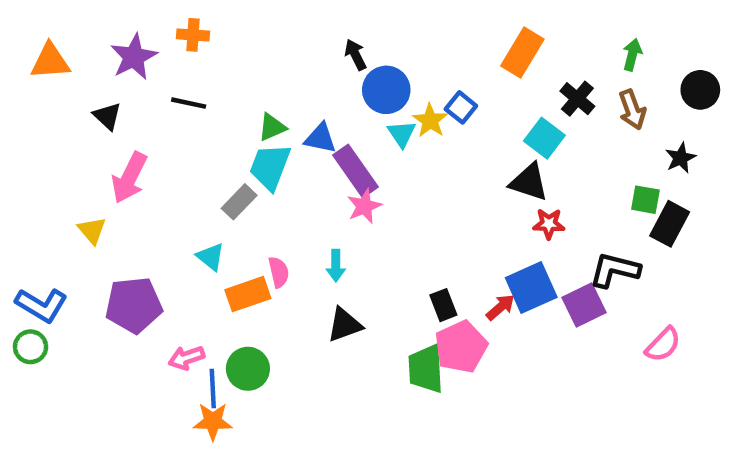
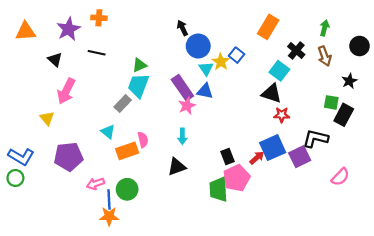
blue triangle: (320, 138) -> (205, 91), moved
cyan arrow: (336, 266) -> (182, 136), moved

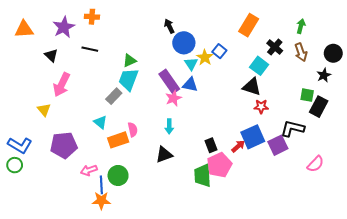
black circle: (360, 46) -> (333, 53), moved

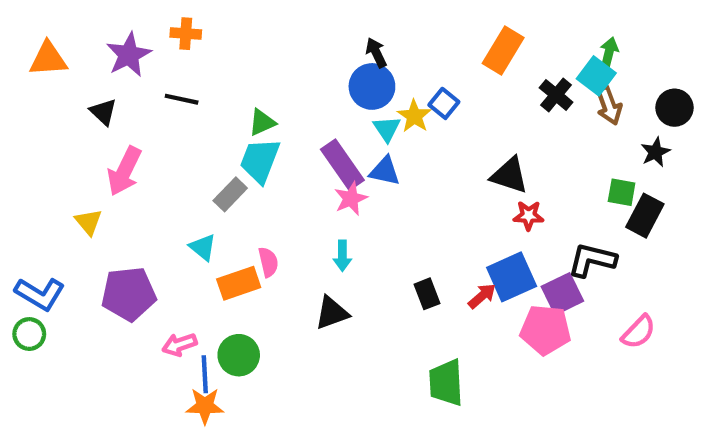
black arrow: (169, 26) -> (376, 53), moved
cyan square: (259, 66) -> (596, 76), moved
pink pentagon: (219, 165) -> (545, 330), moved, turned 30
green trapezoid: (203, 175) -> (446, 383), moved

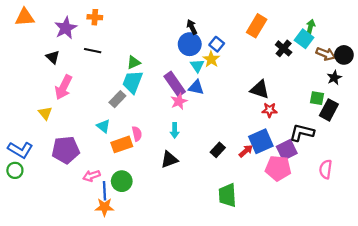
orange triangle: (48, 59) -> (25, 17), moved
blue square: (444, 103) -> (217, 44), moved
brown arrow: (609, 106) -> (326, 54), moved, turned -48
black rectangle: (427, 294) -> (218, 150), turned 64
pink semicircle: (639, 332) -> (326, 169), turned 144

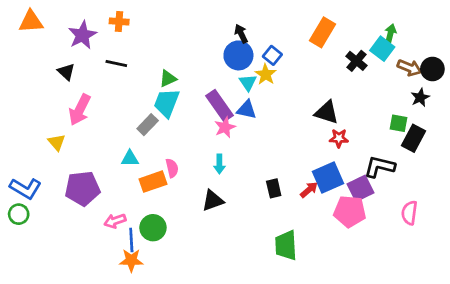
cyan triangle: (103, 126) -> (130, 159), turned -40
black rectangle: (218, 150) -> (274, 188), turned -56

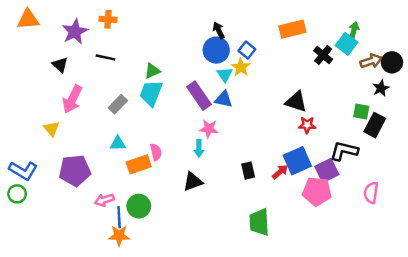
orange rectangle: (323, 32) -> (292, 29), turned 45
brown arrow: (409, 68) -> (371, 61), turned -40
gray rectangle: (148, 125) -> (118, 104), moved
pink star: (225, 127) -> (209, 129), moved, turned 30

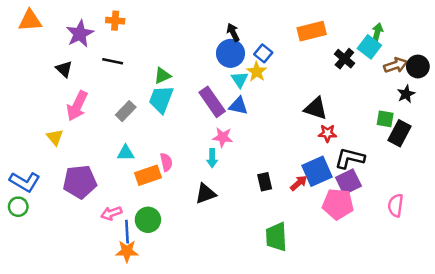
black L-shape: (344, 151) -> (350, 158), moved

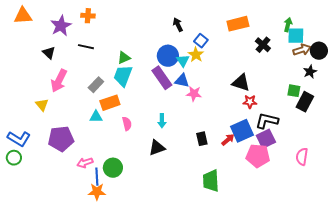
cyan square: (369, 47) -> (296, 36), moved, turned -36
blue circle: (230, 53) -> (168, 56), moved
pink star: (223, 137) -> (194, 94), moved
orange rectangle: (148, 175) -> (110, 103), moved

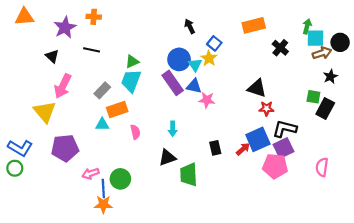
black circle: (319, 51) -> (340, 42), moved
yellow triangle: (42, 105) -> (45, 112), size x1.6
green trapezoid: (211, 181) -> (189, 175), moved

